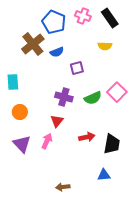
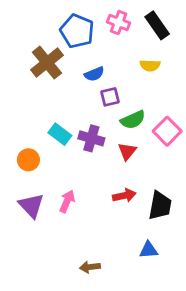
blue semicircle: (57, 52) -> (94, 74), moved
cyan rectangle: (13, 82) -> (60, 134), moved, turned -49
green semicircle: (93, 98) -> (133, 120), moved
red triangle: (57, 121) -> (127, 151), moved

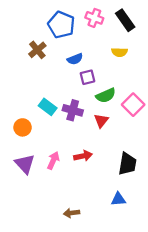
brown cross: (47, 63) -> (37, 50), size x0.7
red arrow: (124, 196) -> (83, 156), moved

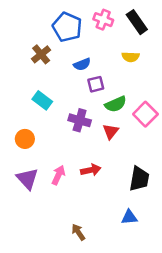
cyan rectangle: (48, 107) -> (42, 100), moved
brown arrow: (72, 213) -> (78, 232), turned 63

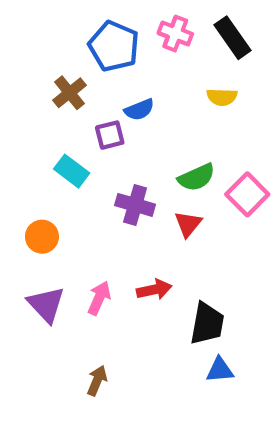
purple square: (96, 84) -> (110, 135), moved
black trapezoid: (139, 179) -> (207, 323), moved
brown arrow: (78, 232) -> (97, 381), moved, turned 56

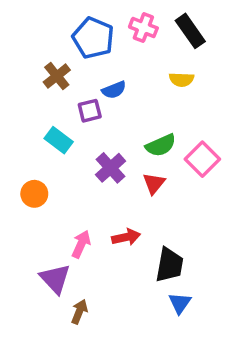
purple cross: (135, 205) -> (111, 168), turned 32
purple triangle: (46, 304) -> (55, 279), moved
blue triangle: (220, 370) -> (180, 303), turned -50

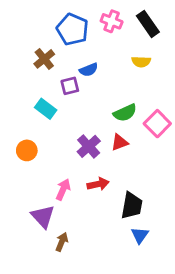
purple cross: (111, 168) -> (89, 146), moved
red triangle: (154, 183) -> (120, 142), turned 30

